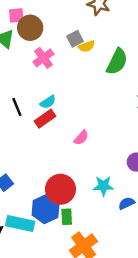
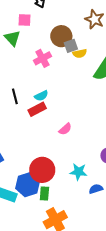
brown circle: (30, 28) -> (61, 36), moved

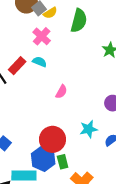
pink cross: (42, 58) -> (42, 36), moved
cyan semicircle: (41, 96) -> (40, 62), moved, turned -112
red rectangle: (37, 109) -> (17, 66), moved

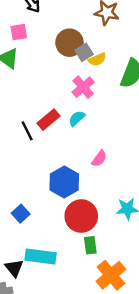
cyan semicircle: (40, 62) -> (77, 118), turned -72
blue hexagon: (43, 159) -> (64, 182), moved

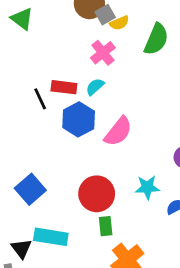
red rectangle: (49, 120) -> (64, 87), turned 45
pink semicircle: (99, 159) -> (118, 131), size x1.6
blue hexagon: (64, 182) -> (79, 119), moved
blue square: (21, 214) -> (30, 189), size x1.5

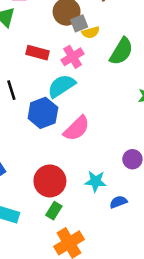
red rectangle: (64, 87) -> (38, 53), moved
cyan semicircle: (95, 87) -> (61, 86), size x1.6
green rectangle: (106, 226) -> (54, 211), turned 30

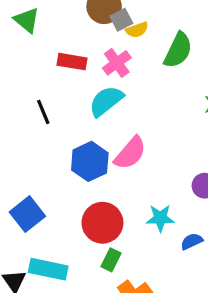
blue hexagon: (43, 113) -> (90, 161), moved

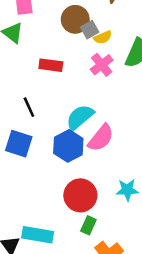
pink cross: (117, 63) -> (102, 65), moved
cyan semicircle: (106, 101) -> (80, 117), moved
blue square: (27, 214) -> (19, 144), moved, turned -32

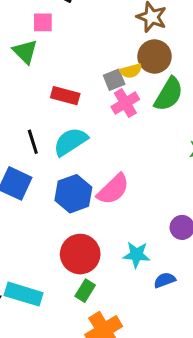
brown circle: (75, 19) -> (155, 56), moved
gray square: (90, 30) -> (114, 80), moved
cyan semicircle: (80, 117) -> (70, 142), moved

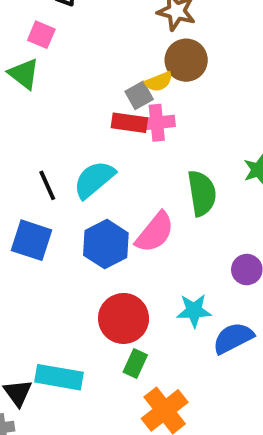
pink square: (43, 22) -> (41, 35), turned 30
green semicircle: (169, 94) -> (202, 193), moved, turned -33
red rectangle: (65, 96) -> (129, 123), moved
pink cross: (125, 103) -> (157, 123), turned 32
blue semicircle: (165, 280) -> (233, 338), size x1.5

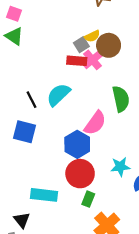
pink square: (41, 35) -> (14, 14), moved
brown circle: (186, 60) -> (109, 45), moved
pink cross: (157, 123) -> (92, 60), turned -30
blue hexagon: (106, 244) -> (77, 144), moved
cyan rectangle: (59, 377) -> (44, 195), moved

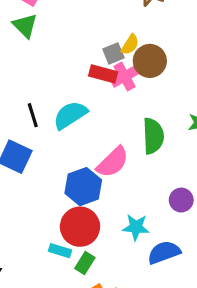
yellow semicircle: (92, 36) -> (130, 45), turned -42
cyan rectangle: (44, 195) -> (60, 251), moved, size x0.6

